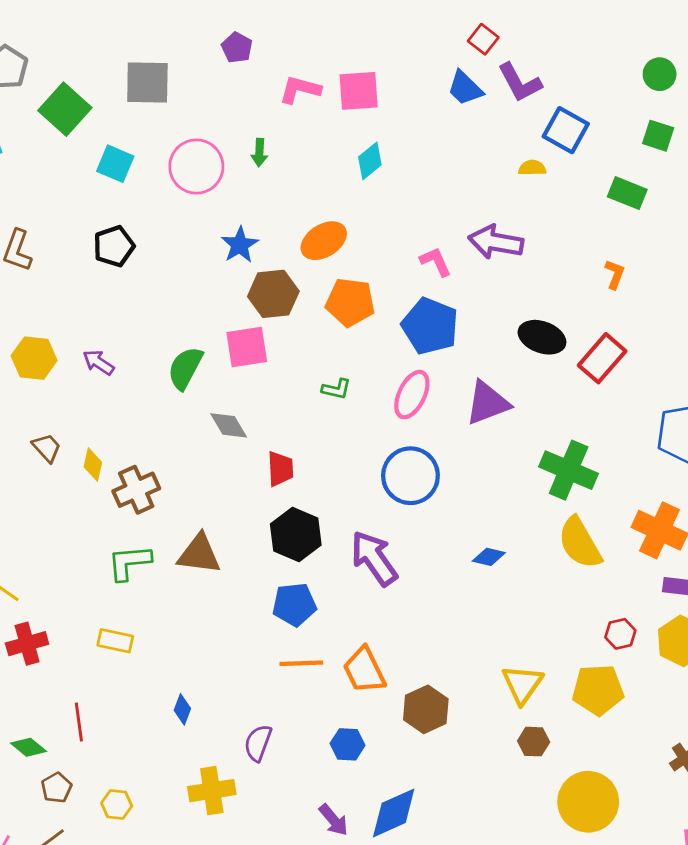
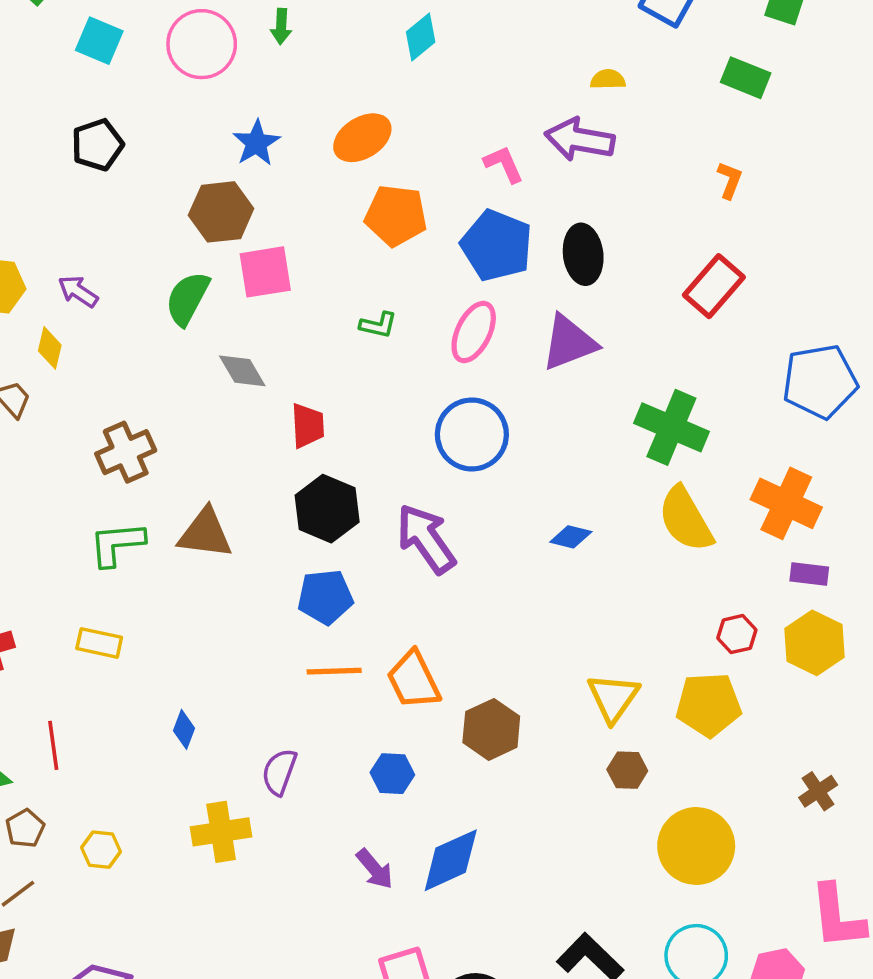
yellow semicircle: (532, 168) -> (608, 79), moved
brown hexagon: (273, 294) -> (221, 212), moved
black ellipse: (542, 337) -> (583, 254), moved, turned 63
yellow diamond: (93, 465) -> (50, 348), moved

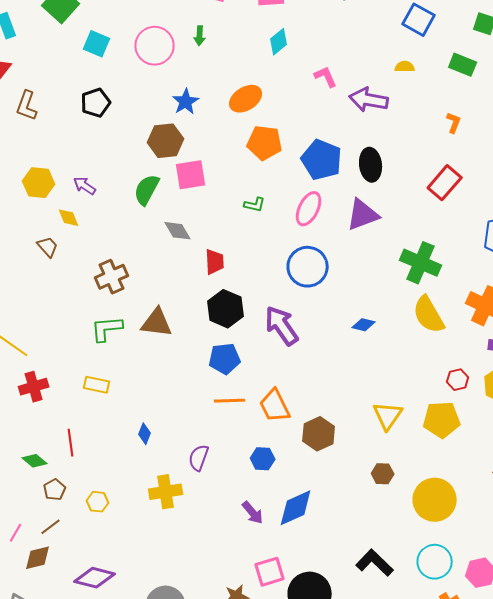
yellow semicircle: (608, 79) -> (405, 67), moved
pink L-shape: (504, 164) -> (326, 77), moved
yellow diamond: (50, 348) -> (69, 218), turned -35
brown hexagon: (627, 770) -> (383, 474), moved

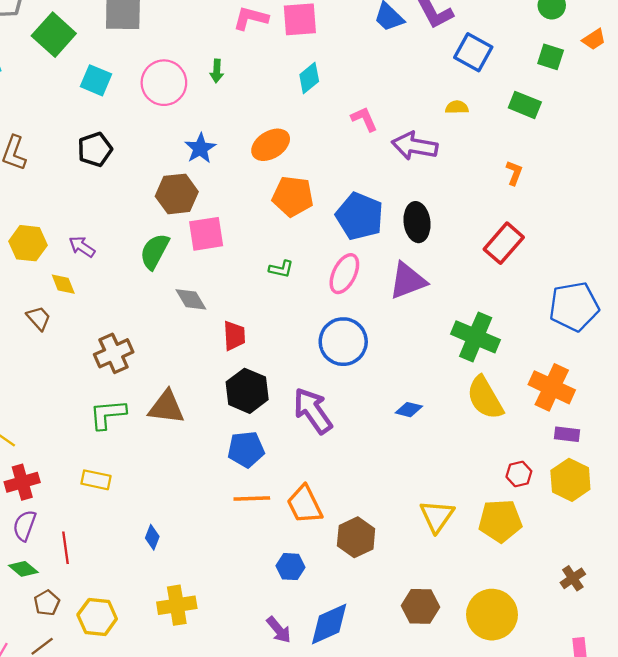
purple semicircle: (199, 458) -> (25, 526), moved
brown hexagon: (383, 474) -> (421, 606), moved, size x1.4
yellow hexagon: (98, 502) -> (97, 617), size x1.5

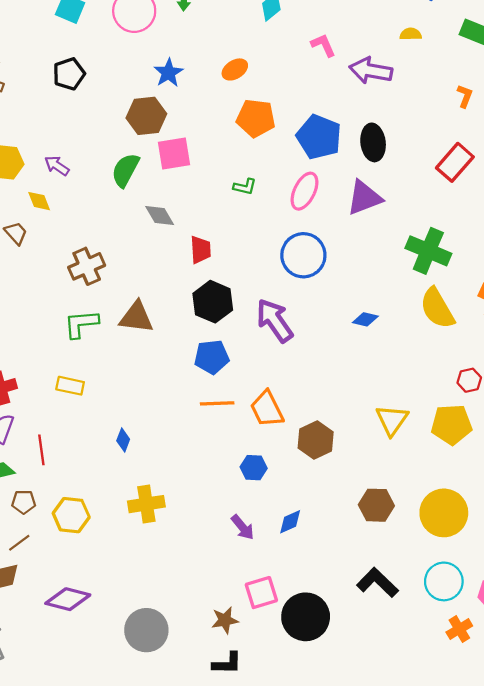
orange ellipse: (271, 145) -> (235, 69), size x0.7
brown pentagon: (47, 603) -> (24, 502), turned 30
blue diamond: (329, 624) -> (290, 522), size x0.6

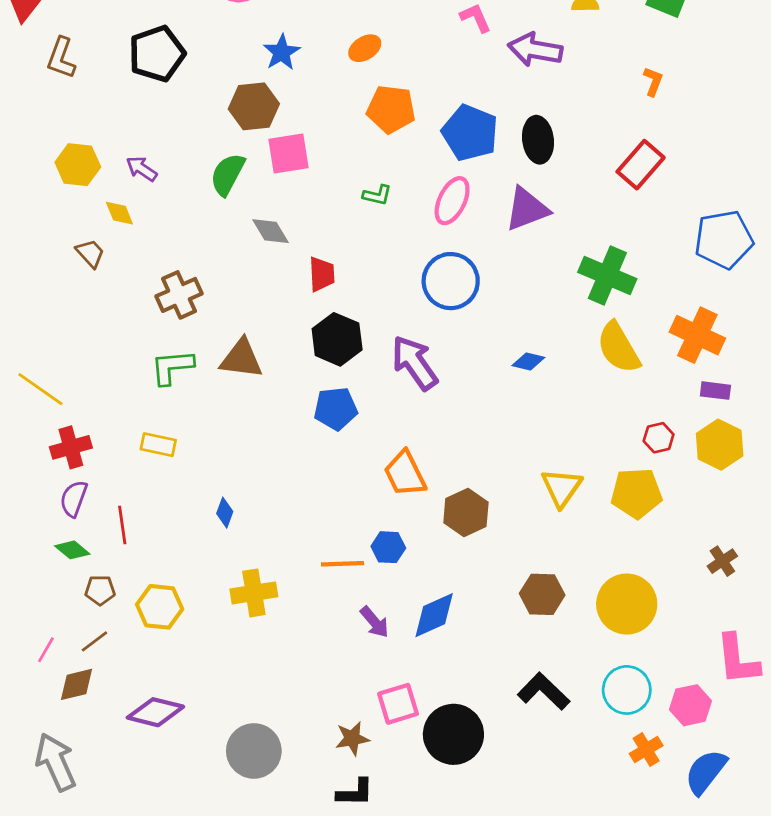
black pentagon: (69, 74) -> (157, 54), size x1.4
orange line: (217, 403) -> (343, 564), moved
blue diamond: (290, 522) -> (434, 615), size x1.5

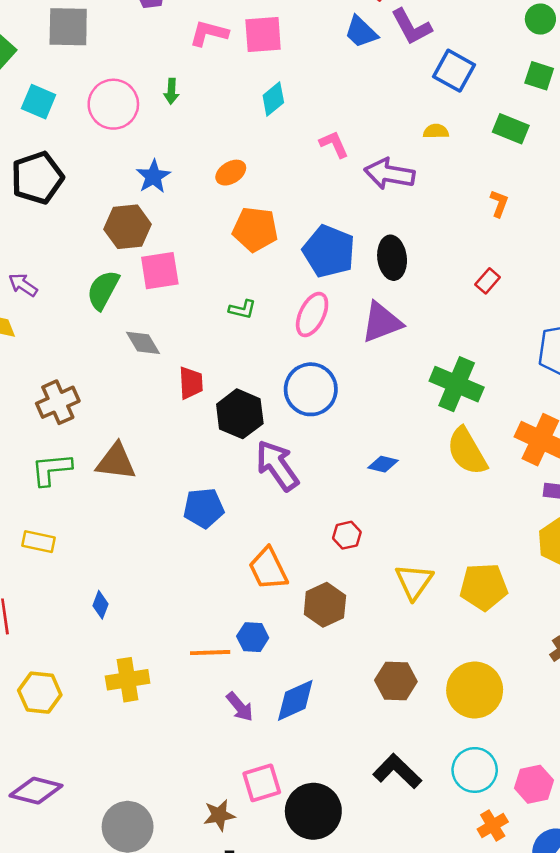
red rectangle: (641, 165) -> (488, 281), size x0.6
black hexagon: (337, 339) -> (240, 414), moved
red hexagon: (659, 438) -> (347, 535), moved

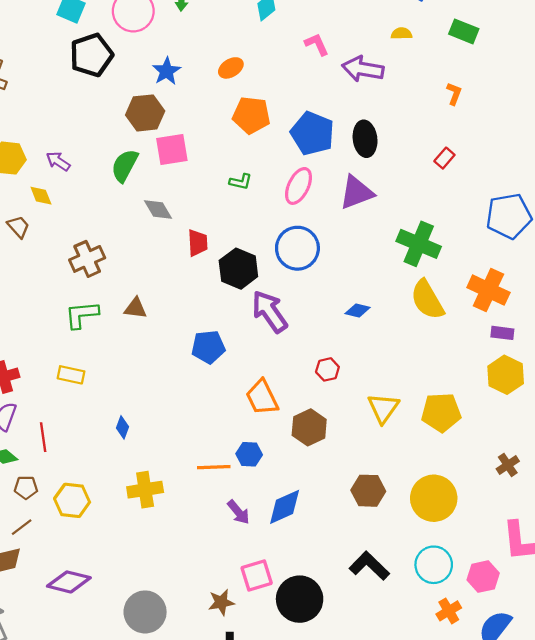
black pentagon: (37, 178) -> (91, 55), moved
brown triangle: (116, 462) -> (135, 308), size x0.7

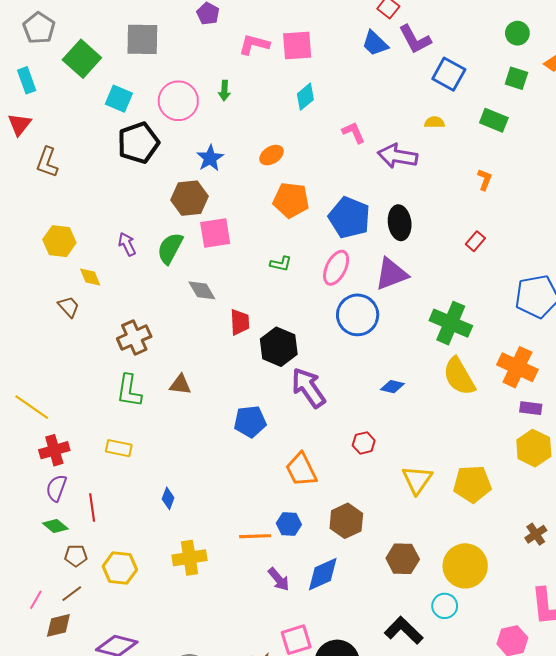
purple arrow: (58, 161) -> (127, 244), moved, turned 30
blue circle: (297, 248) -> (358, 315), moved
green L-shape: (82, 315) -> (129, 391), turned -76
brown hexagon: (309, 427) -> (346, 521), moved
cyan circle: (434, 565) -> (445, 606), moved, size x0.7

